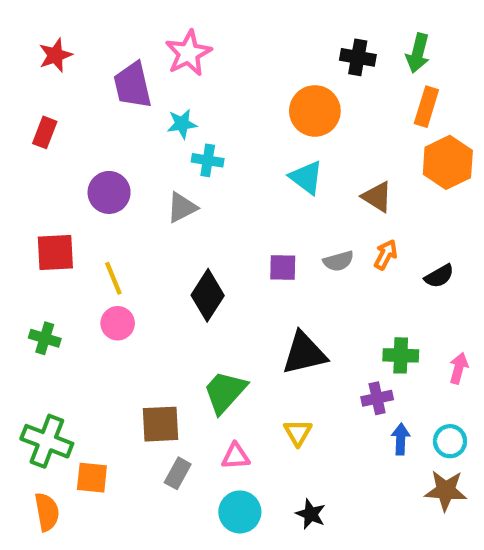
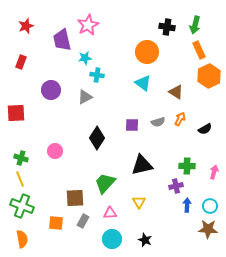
orange rectangle: (426, 107) -> (199, 50), turned -42
red square: (55, 252) -> (16, 113), moved
yellow line: (113, 278) -> (20, 179), moved
orange square: (92, 478) -> (56, 223), moved

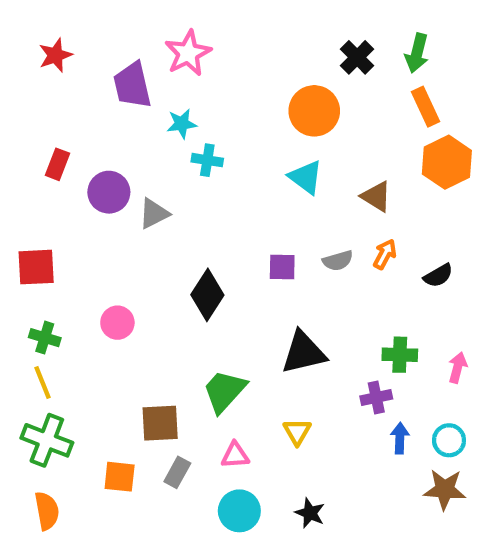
black cross: (167, 27) -> (357, 57), turned 35
red rectangle: (21, 62) -> (58, 164), moved
gray triangle: (85, 97) -> (154, 214), moved
red square: (16, 113) -> (36, 267), moved

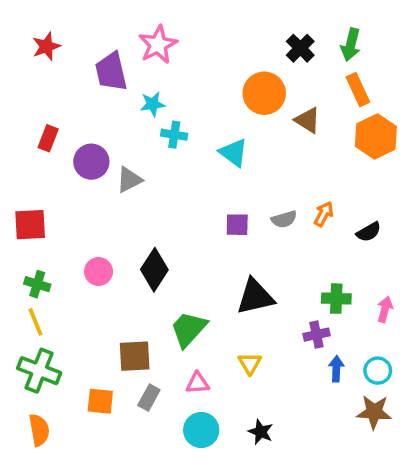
cyan triangle: (306, 177) -> (234, 153), moved
brown triangle: (376, 196) -> (307, 120), moved
black diamond: (207, 295) -> (154, 270), moved

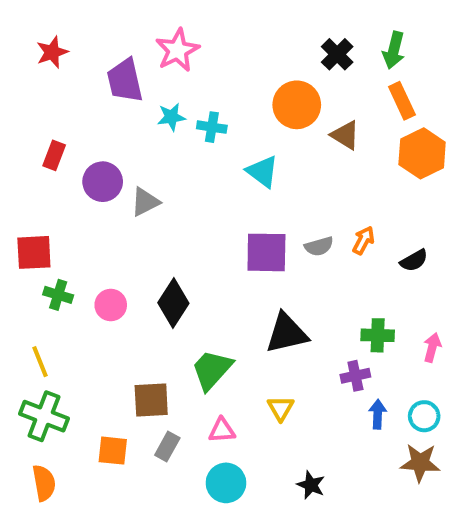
cyan cross: (174, 135) -> (212, 127), moved
purple square: (237, 225) -> (266, 252), size x1.6
green cross: (37, 284) -> (58, 295), moved
black star: (261, 432) -> (311, 485), moved

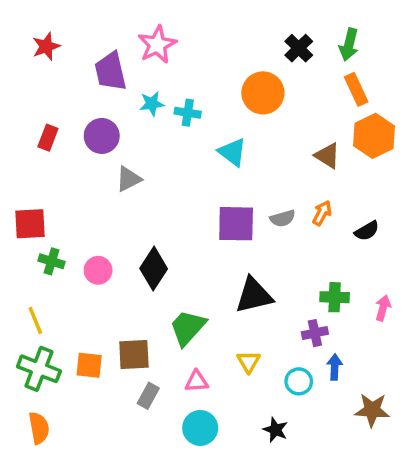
brown triangle: (345, 135) -> (327, 156), moved
purple circle: (103, 182) -> (102, 136), moved
cyan circle: (424, 416) -> (299, 381), moved
orange square: (113, 451) -> (89, 365), moved

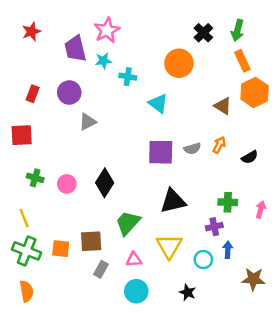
cyan star: (152, 104) -> (103, 61), moved
red square: (30, 224) -> (22, 135), moved
yellow triangle: (249, 362) -> (169, 246), size x1.6

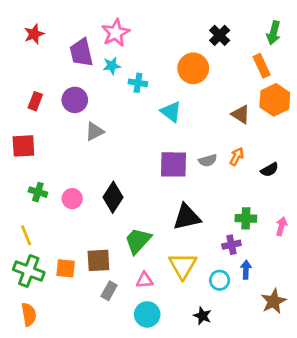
green arrow: (237, 30) -> (274, 33), moved
brown star: (253, 279) -> (274, 301), turned -30

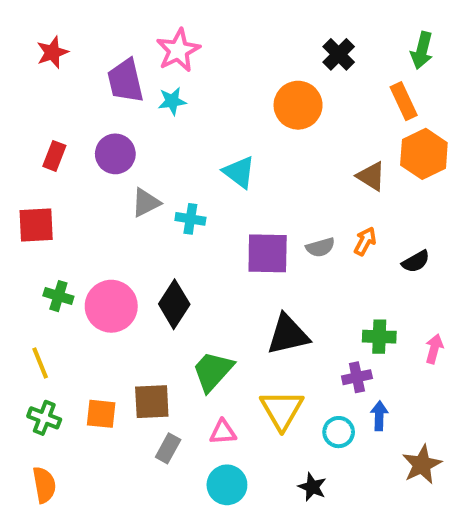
cyan cross: (138, 83) -> (190, 219), moved
cyan triangle: (171, 112) -> (239, 172), moved
pink circle: (72, 199) -> (111, 306), size x1.6
green cross: (29, 271) -> (44, 418), size x0.7

